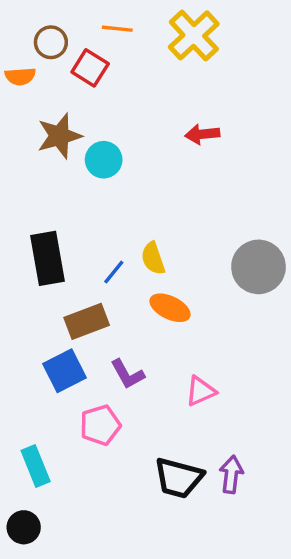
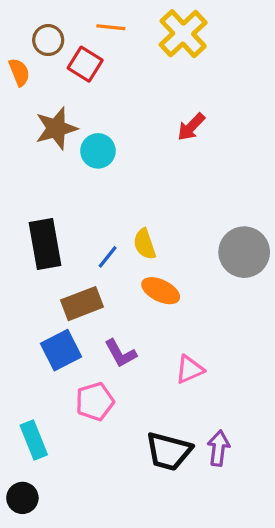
orange semicircle: (20, 76) -> (19, 72), turned -108
red arrow: (202, 134) -> (191, 127), turned -40

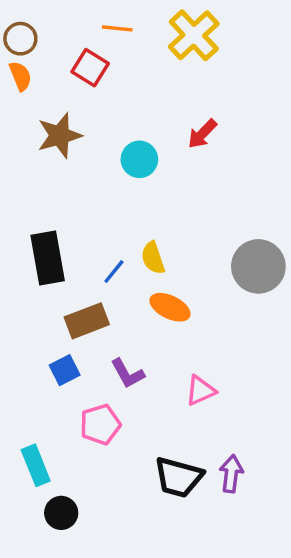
brown circle: (48, 40) -> (20, 39), moved
cyan circle: (98, 151) -> (139, 159), moved
blue square: (61, 350) -> (65, 370), size x0.7
black circle: (22, 498) -> (61, 513), moved

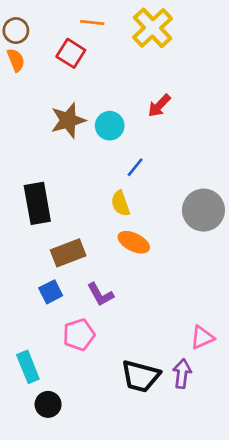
brown star: (59, 136) -> (68, 120), moved
blue line: (114, 272) -> (135, 167), moved
pink triangle: (201, 391) -> (202, 337), moved

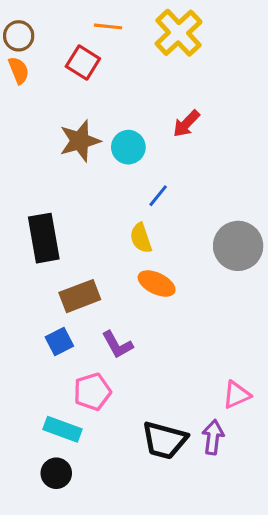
cyan rectangle: (28, 367) -> (63, 429), moved, turned -48

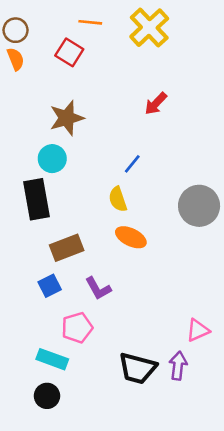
cyan circle: (128, 147) -> (52, 159), moved

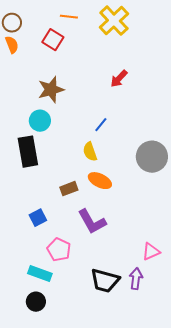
brown rectangle: (67, 248) -> (69, 189), moved, size x0.7
purple L-shape: (98, 288) -> (92, 222), moved, size x1.4
pink pentagon: (77, 328) -> (59, 250), turned -30

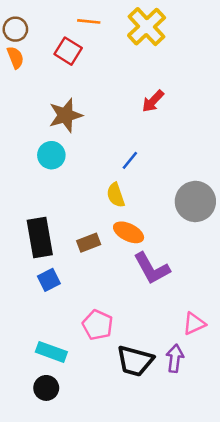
black rectangle: (28, 152) -> (40, 237), moved
purple L-shape: (92, 222) -> (152, 268), moved
pink pentagon: (59, 250) -> (98, 325), moved

